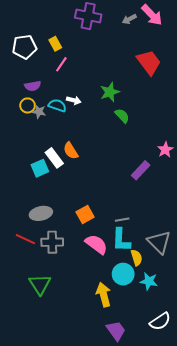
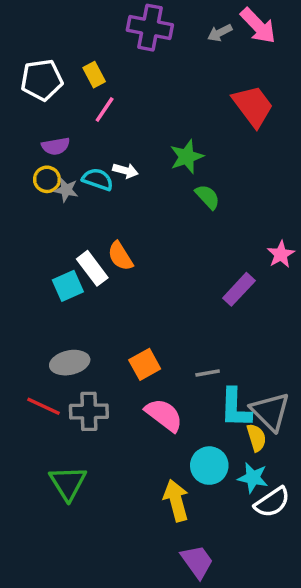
cyan L-shape: (121, 240) -> (235, 408), moved
yellow semicircle: (136, 258) -> (256, 438), moved
white semicircle: (160, 321) -> (272, 502), moved

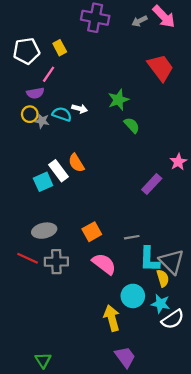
pink line: (105, 110) -> (49, 74), moved
green triangle: (68, 483) -> (43, 360), moved, size x0.7

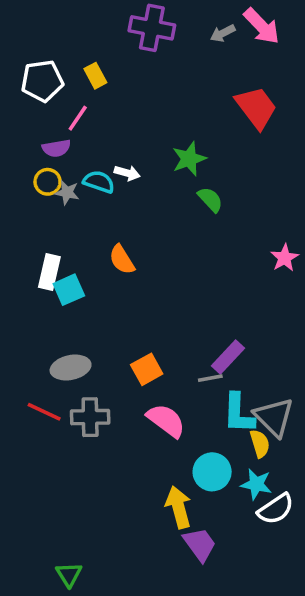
white rectangle: (59, 171) -> (49, 272), moved, turned 50
purple rectangle: (152, 184) -> (228, 357), moved
purple trapezoid: (125, 357) -> (200, 544), moved

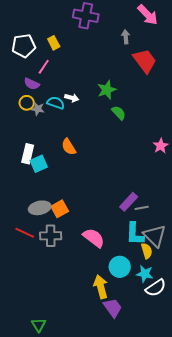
gray arrow: (223, 33) -> (126, 37), moved, turned 112
purple semicircle: (56, 148) -> (32, 84), turned 35
orange square: (147, 369) -> (60, 209), moved
gray line: (210, 378) -> (142, 208), moved

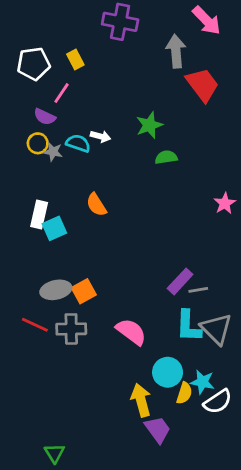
gray arrow: (126, 37) -> (176, 51), size x1.6
green semicircle: (119, 113) -> (166, 157), turned -56
yellow semicircle: (147, 251) -> (184, 393), moved, turned 35

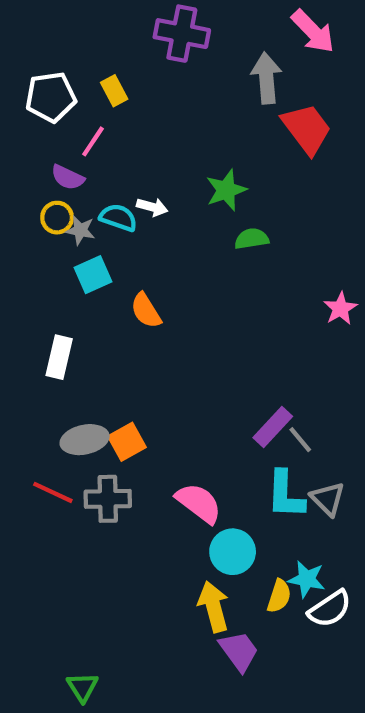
white rectangle: (39, 214) -> (59, 357), moved
cyan square: (54, 228) -> (93, 275), moved
gray line: (198, 290) -> (300, 440), turned 60
gray triangle: (216, 329) -> (328, 499), size x0.7
cyan circle: (168, 372) -> (233, 552), moved

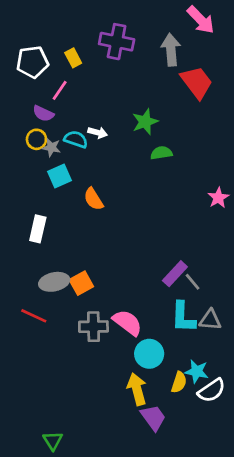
purple cross: (182, 34) -> (117, 42), moved
gray cross: (108, 499) -> (93, 327), moved
gray triangle: (328, 499) -> (210, 320), turned -40

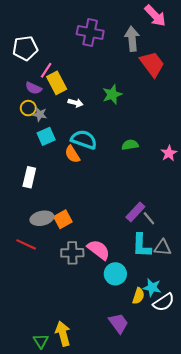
yellow rectangle: (73, 58) -> (57, 83), moved, size x1.5
cyan semicircle: (76, 139) -> (84, 140), moved, size x1.4
green semicircle: (161, 153) -> (130, 145), moved
yellow arrow: (137, 389) -> (63, 334), moved

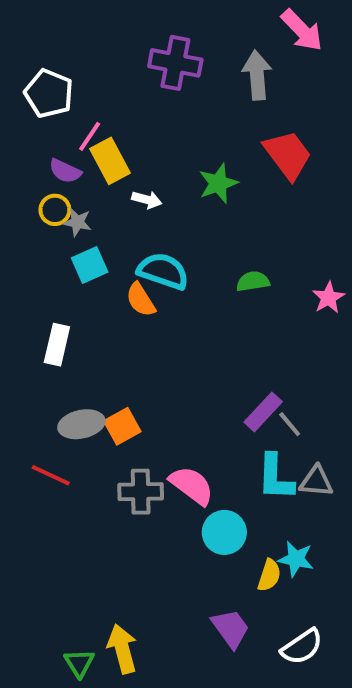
white pentagon: (25, 48) -> (49, 94), turned 30
red trapezoid: (152, 64) -> (288, 155), moved
white semicircle: (164, 302) -> (302, 647), moved

